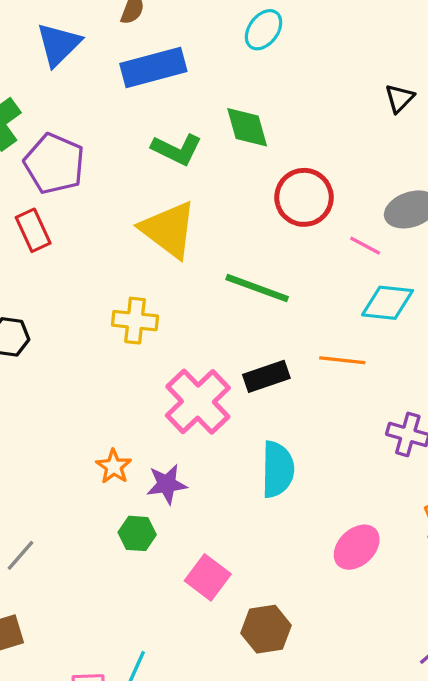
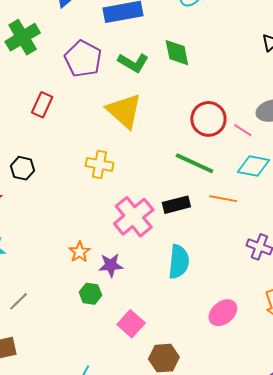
purple pentagon: (54, 164) -> (83, 59), moved
red circle: (304, 197) -> (208, 119), moved
red rectangle: (33, 230) -> (42, 105), turned 45
green line: (257, 288) -> (194, 163), moved

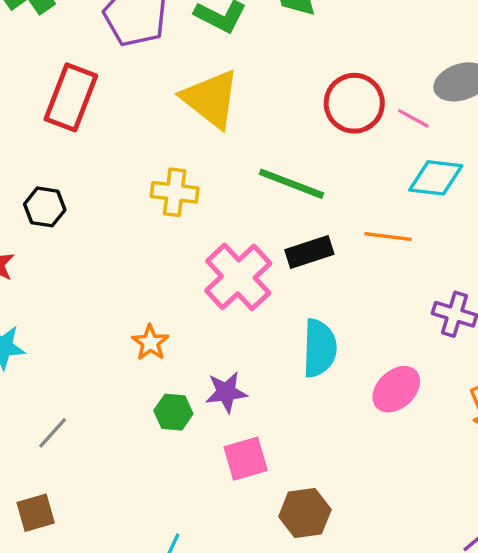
red rectangle: (42, 105) -> (71, 97), size x1.5
green line: (194, 163) -> (291, 184), moved
purple star: (111, 265) -> (226, 392), moved
pink ellipse: (223, 313) -> (396, 389), moved
pink square: (131, 324) -> (246, 459), turned 36

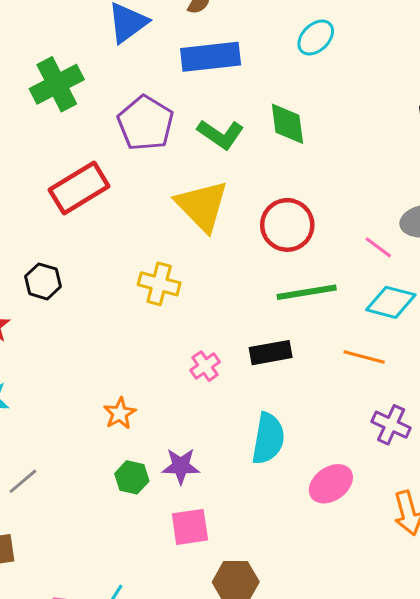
red rectangle: (71, 97) -> (79, 188), turned 30
red circle: (354, 103) -> (287, 225), moved
green line: (291, 184) -> (307, 292), moved, turned -38
orange line: (388, 237) -> (364, 357), moved
pink cross: (238, 277) -> (205, 366), size x0.5

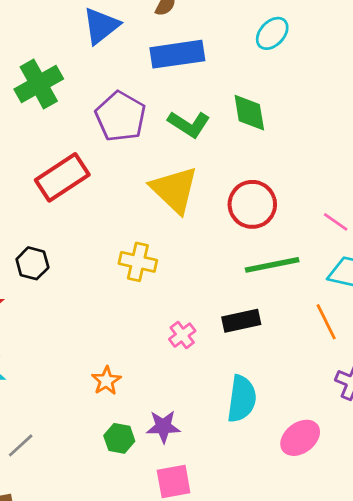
orange line: (364, 357) -> (326, 322), turned 51

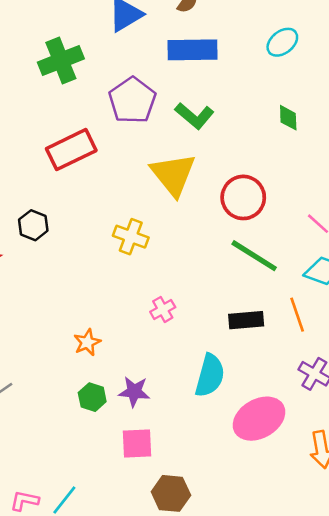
green diamond: (249, 113) -> (288, 118), moved, size x0.7
green line: (272, 265) -> (254, 256), turned 36
black rectangle: (241, 321) -> (246, 320), moved
pink ellipse: (300, 438) -> (259, 419), size x1.4

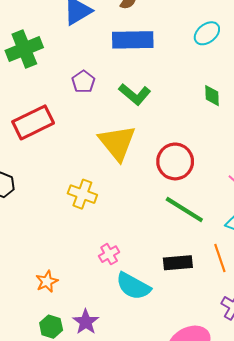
purple pentagon: (132, 100) -> (83, 82), size x0.6
cyan semicircle: (210, 375) -> (133, 286), moved, turned 104
purple star: (134, 392) -> (86, 322), turned 30

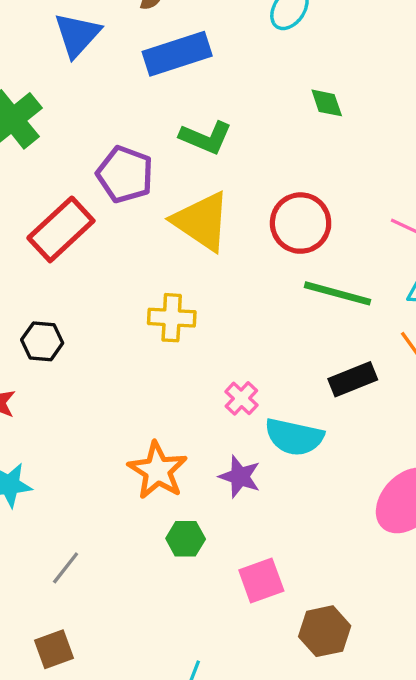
purple pentagon: (83, 82) -> (125, 174), moved, size x1.5
orange star: (47, 281) -> (158, 470), size x1.6
purple star: (86, 322) -> (240, 477), moved

